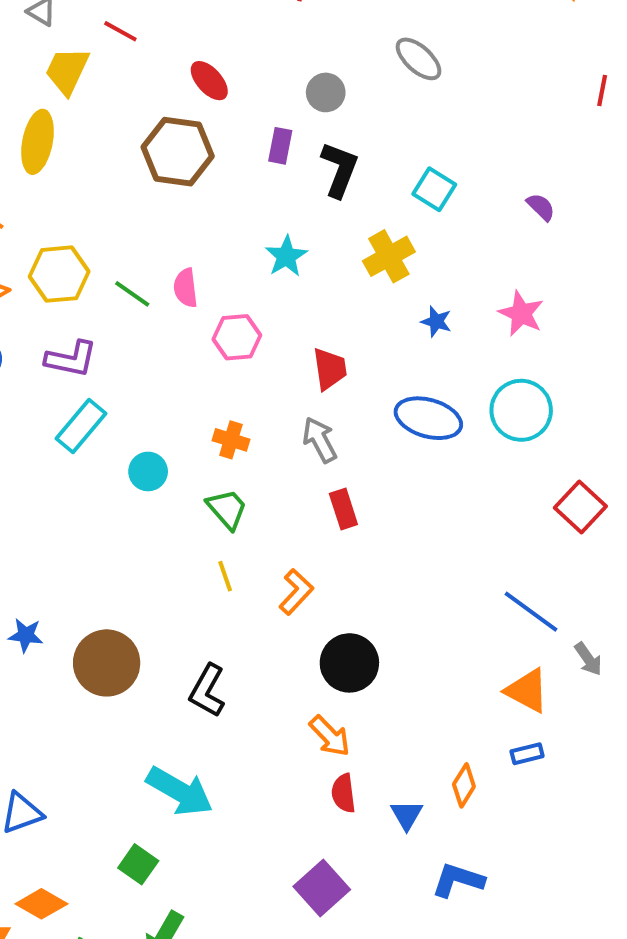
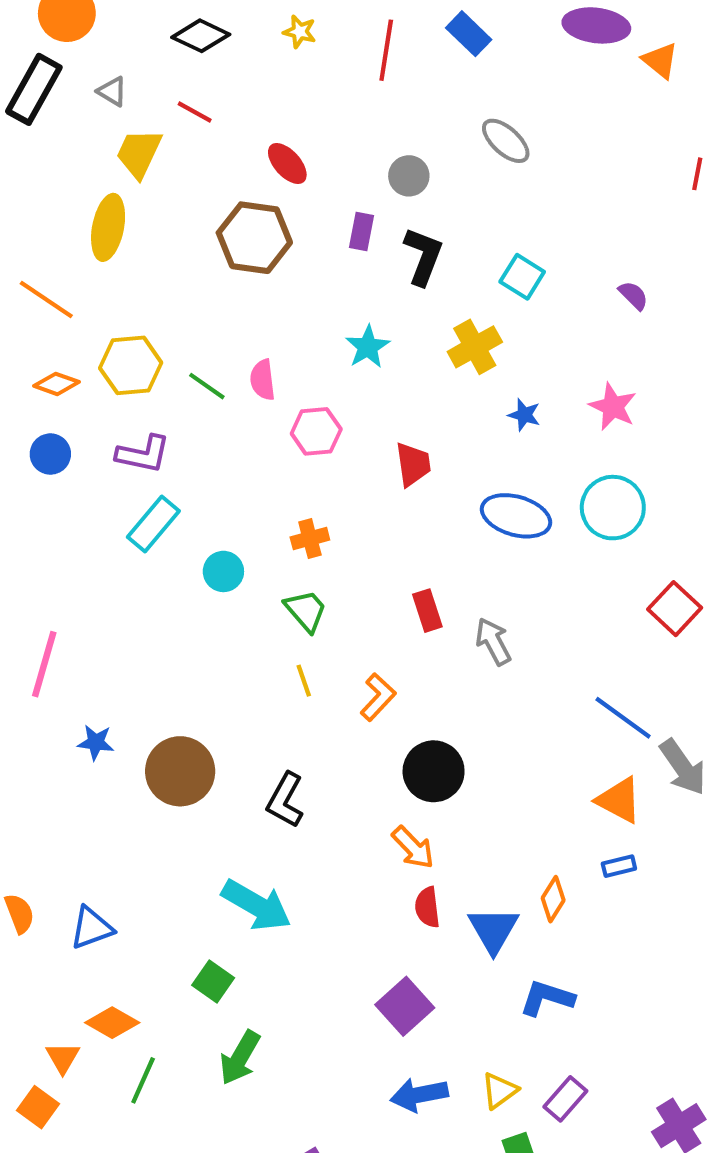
orange cross: (231, 440) -> (310, 538), turned -32
gray arrow: (320, 440) -> (493, 642), moved
gray arrow: (588, 659) -> (683, 767), size x1.6
blue triangle: (407, 815) -> (493, 930), size x1.5

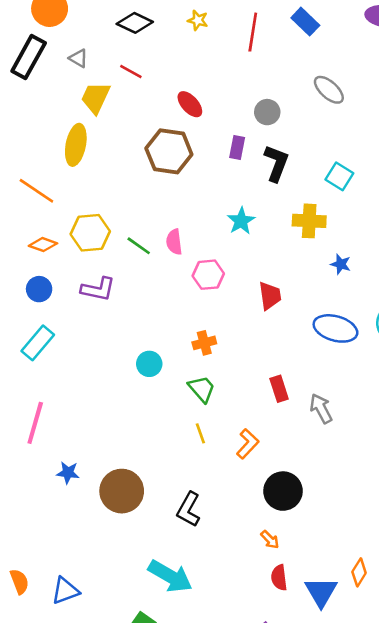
yellow cross: (475, 347) -> (309, 221), turned 32
cyan rectangle: (153, 524) -> (38, 343), moved
orange arrow: (413, 848) -> (270, 540), size x0.7

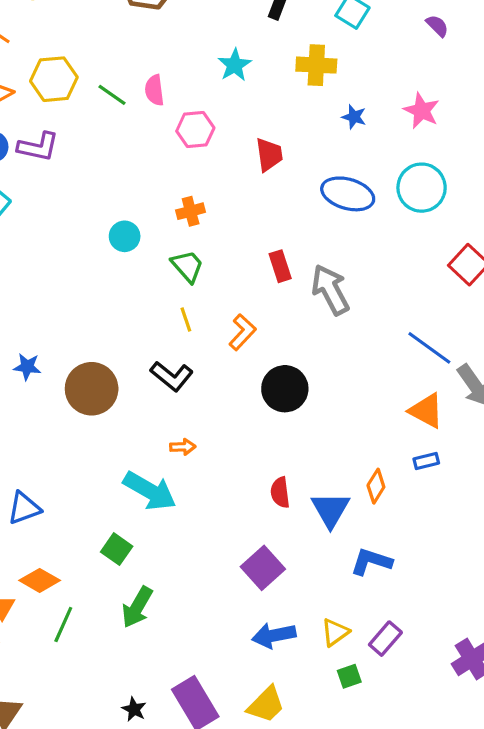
purple L-shape: (98, 289) -> (38, 147), moved
gray arrow: (321, 408) -> (330, 290), size x1.4
black L-shape: (189, 509) -> (172, 376), moved, turned -80
orange arrow: (270, 540) -> (183, 447), moved, turned -48

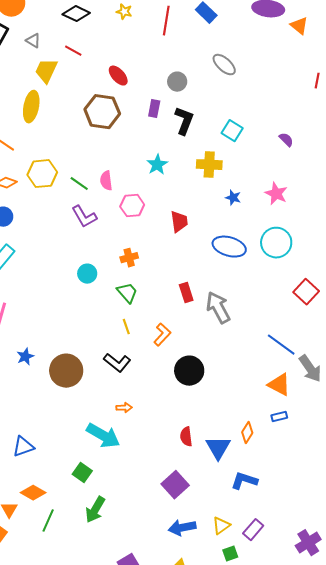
purple L-shape: (38, 147) -> (84, 217), moved, turned 48
blue star: (27, 367) -> (25, 357), turned -30

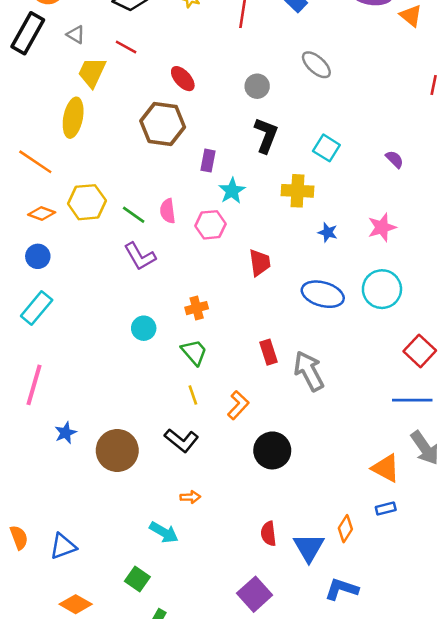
purple rectangle: (154, 109) -> (208, 161), moved
pink star: (276, 194) -> (382, 227), turned 30
pink hexagon: (132, 206) -> (211, 225), moved
blue line: (281, 345) -> (412, 400), moved, turned -36
cyan arrow: (103, 436) -> (164, 532), size x0.7

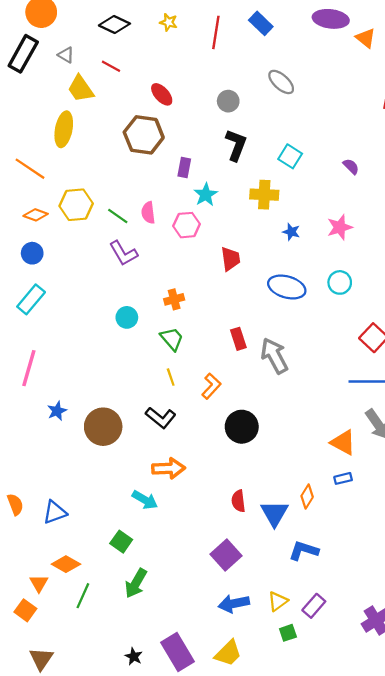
yellow trapezoid: (92, 72) -> (81, 89), turned -60
cyan circle: (382, 289) -> (340, 282), size x0.7
orange arrow: (190, 497) -> (168, 468), size x1.8

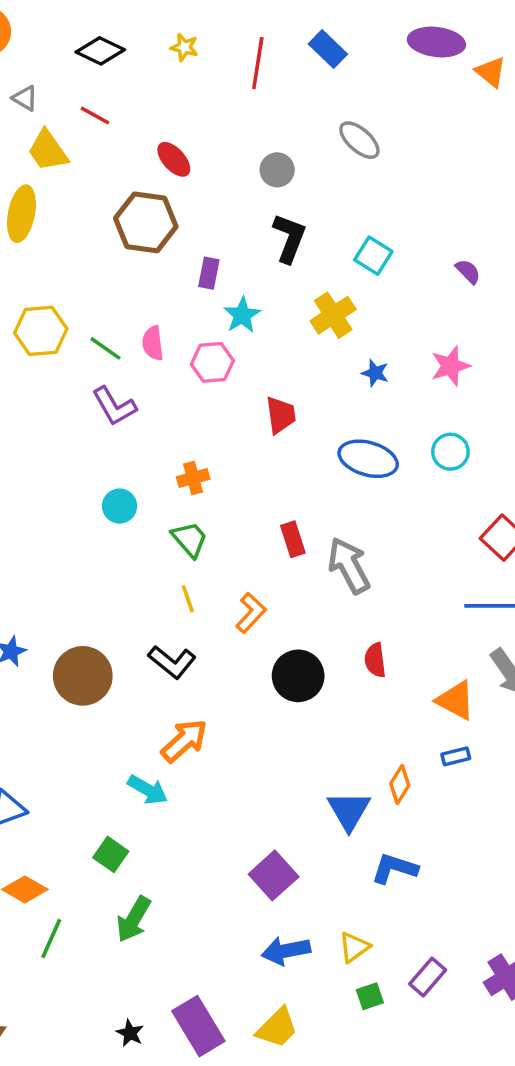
yellow cross: (264, 195) -> (333, 315), turned -36
orange arrow: (168, 468) -> (184, 741), turned -40
red semicircle: (238, 501) -> (375, 660), moved
purple rectangle: (314, 606) -> (428, 977), moved

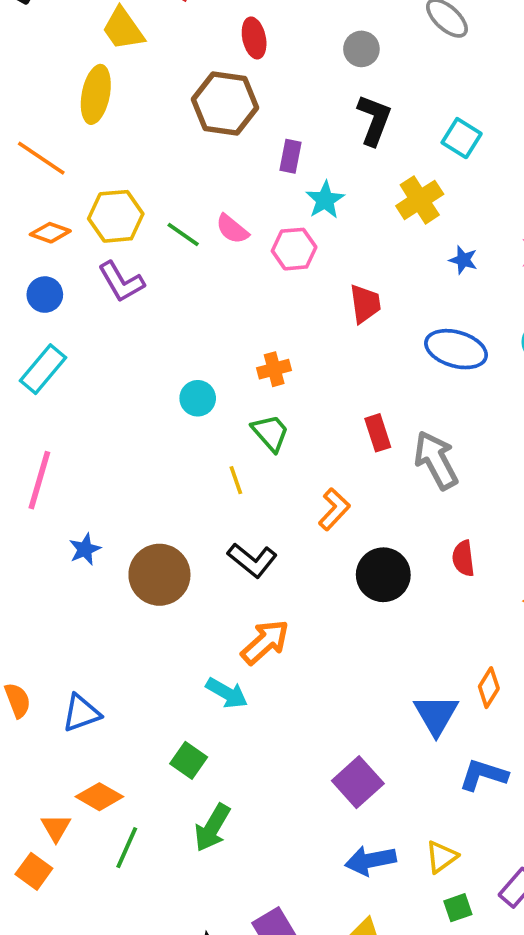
red ellipse: (174, 159) -> (254, 38), turned 30
pink semicircle: (153, 343) -> (232, 229), turned -44
purple L-shape: (114, 406) -> (121, 282), moved
yellow line: (188, 599) -> (236, 480), moved

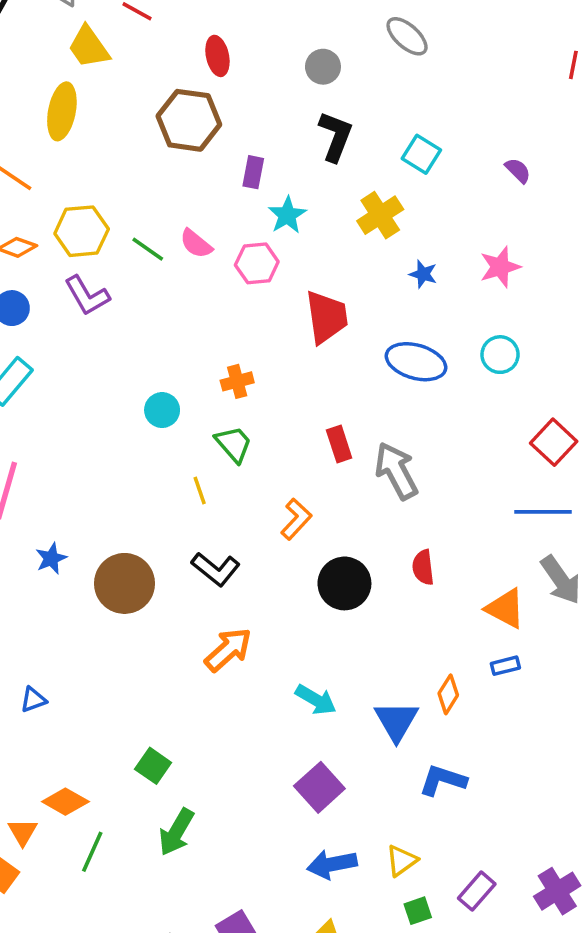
red trapezoid: (365, 304) -> (327, 317), size x1.4
cyan arrow: (227, 693) -> (316, 700), moved
blue triangle: (81, 713) -> (33, 700), moved, size x0.7

